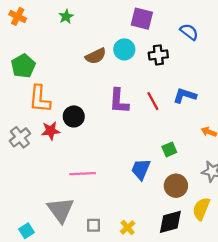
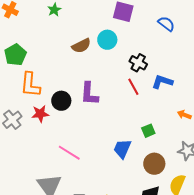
black cross: (158, 55) -> (138, 63), moved, turned 36
purple L-shape: (119, 101) -> (89, 94), moved
pink line: (83, 174) -> (69, 153), turned 35

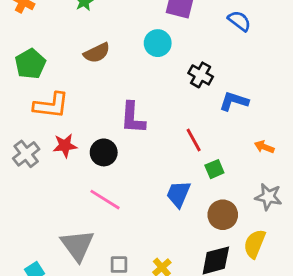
brown semicircle: (81, 46) -> (97, 53), moved
orange L-shape: (30, 85) -> (51, 105), turned -88
red line: (133, 87) -> (194, 140), moved
black circle: (61, 101) -> (104, 152), moved

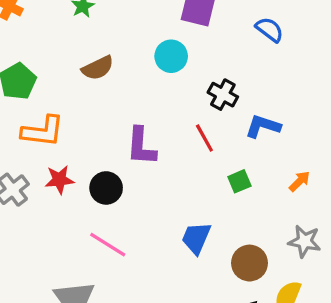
red line: (194, 140) -> (204, 138), moved
orange arrow: (264, 147) -> (300, 181), turned 114
green square: (214, 169) -> (239, 181), moved

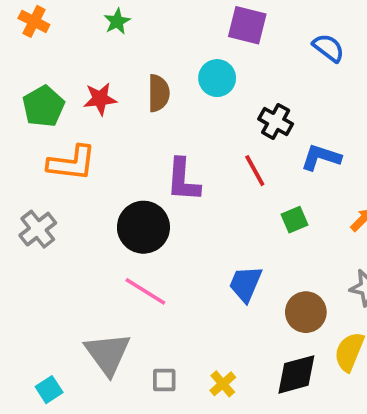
brown semicircle: (98, 68) -> (159, 93), moved, turned -64
red star: (59, 180) -> (100, 99), moved
black circle: (106, 188) -> (143, 227), size x1.4

